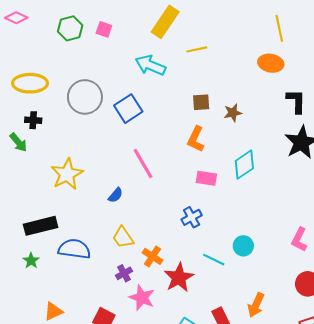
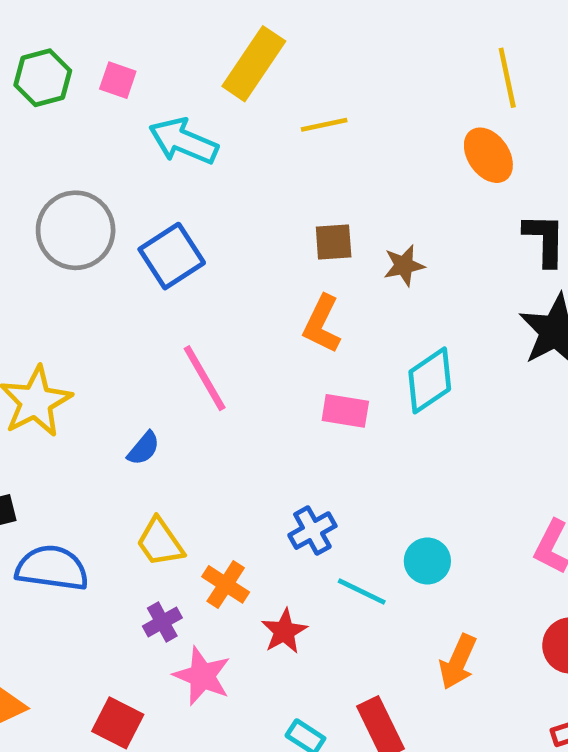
orange ellipse: (271, 63) -> (488, 155), turned 45
cyan arrow: (150, 65) -> (183, 141), moved
blue cross: (192, 217) -> (312, 531), moved
red star: (179, 278) -> (284, 631), size x0.7
orange arrow: (256, 305) -> (458, 662), moved

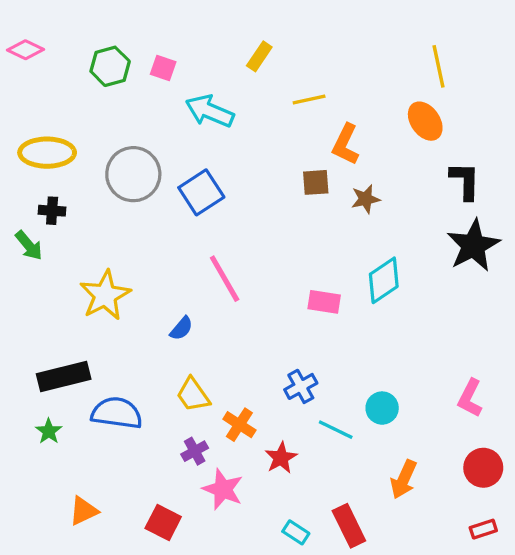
yellow rectangle: (254, 64) -> (259, 56), size x0.6
orange L-shape: (322, 324) -> (346, 144), moved

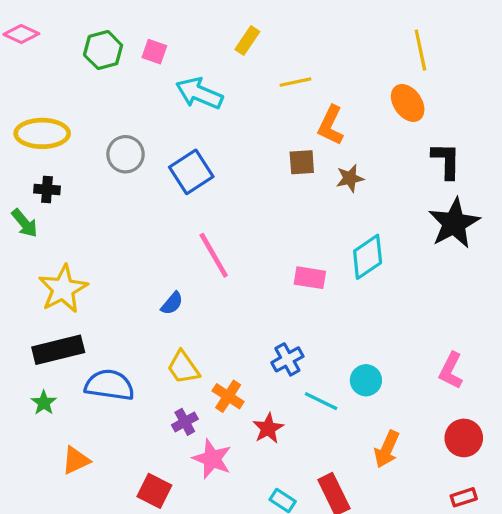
gray circle: (133, 174) -> (126, 154), size x0.7
yellow star: (105, 295) -> (63, 289), moved
orange triangle: (84, 511) -> (76, 460), moved

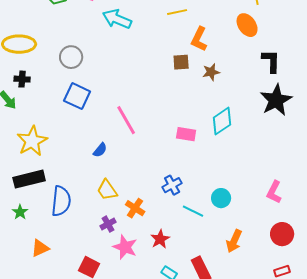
blue square: (191, 172) -> (77, 96), moved, turned -32
blue semicircle: (109, 385) -> (61, 201), turned 88
red star: (268, 428) -> (160, 239), moved

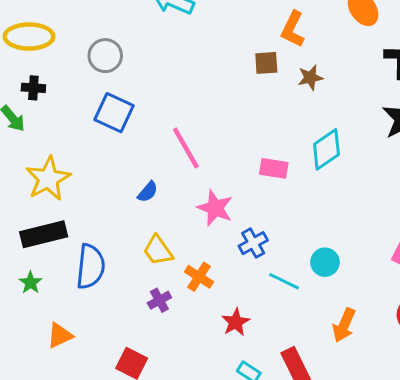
pink star: (125, 247) -> (215, 208), moved

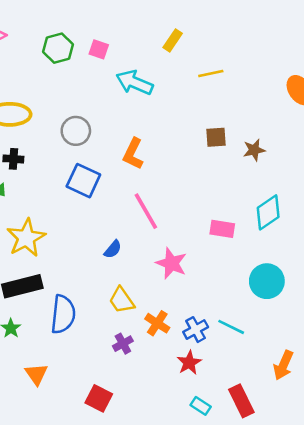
orange L-shape: (293, 29) -> (133, 154), moved
blue cross: (253, 243) -> (196, 330), moved
cyan circle: (325, 262) -> (267, 281), moved, size x1.4
orange triangle: (60, 335) -> (36, 374), turned -40

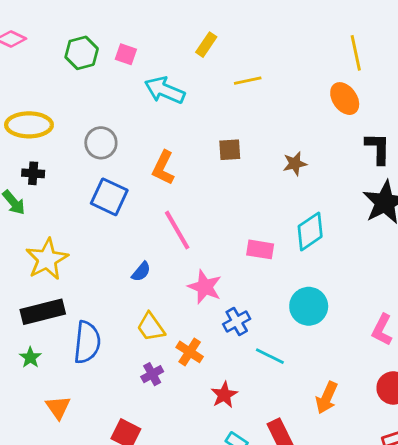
brown square: (216, 137) -> (230, 150), moved
blue cross: (196, 330) -> (237, 321), moved

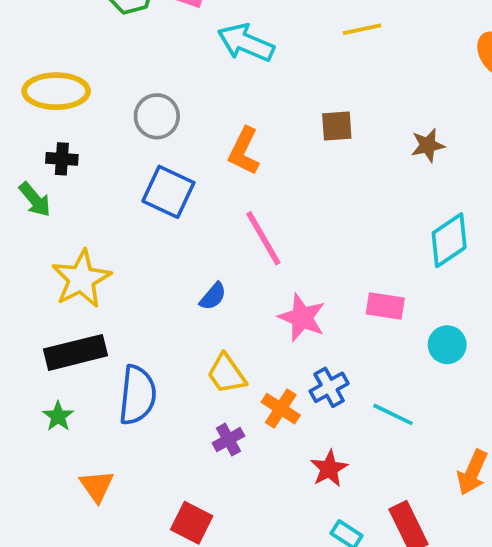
pink rectangle: (260, 249) -> (385, 306), moved
cyan circle: (309, 306) -> (447, 345), size x0.7
blue cross: (237, 321) -> (329, 387), moved

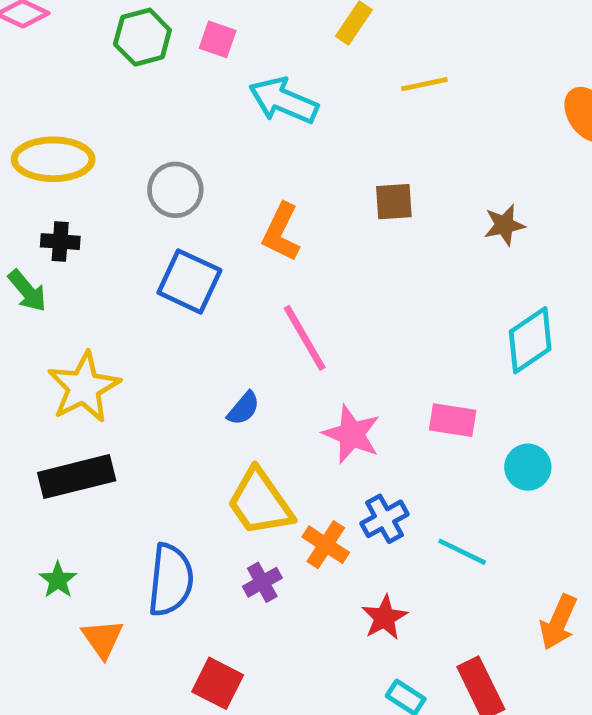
yellow trapezoid: (226, 374) -> (260, 502), size x1.4
blue semicircle: (137, 395) -> (171, 580), moved
green star: (58, 416) -> (58, 580), moved

